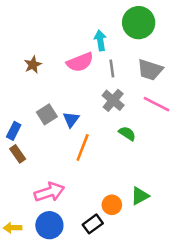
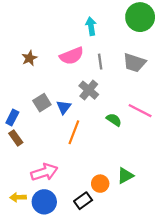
green circle: (139, 23) -> (140, 17), moved
cyan arrow: (100, 40) -> (91, 26), moved
gray cross: (113, 100) -> (89, 90), moved
pink line: (156, 104) -> (140, 111), moved
yellow arrow: (12, 228) -> (18, 197), moved

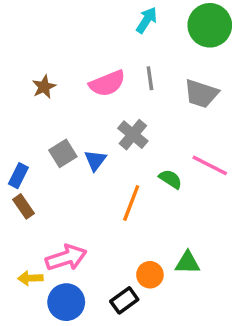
cyan arrow: (91, 26) -> (147, 20), moved, turned 42
gray line: (100, 62) -> (150, 78), moved
orange line: (74, 132) -> (131, 203), moved
green triangle: (125, 176) -> (188, 263), turned 30
yellow arrow: (18, 197) -> (30, 278), moved

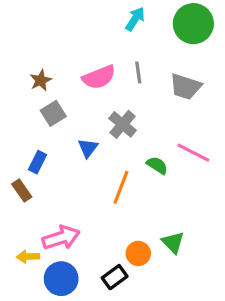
gray square: (63, 153) -> (53, 113), moved
blue rectangle: (18, 176) -> (38, 162), moved
green triangle: (188, 263) -> (173, 242), turned 45

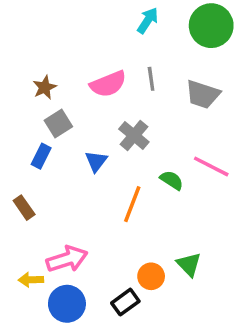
blue rectangle: (38, 162) -> (41, 156), moved

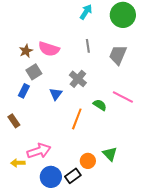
pink semicircle: (108, 84) -> (49, 49), moved, turned 40
gray trapezoid: (203, 94) -> (118, 55), turned 95
blue circle: (67, 304) -> (51, 177), moved

